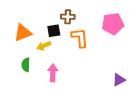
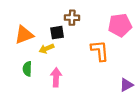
orange L-shape: (80, 38) -> (100, 51), moved

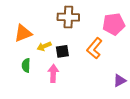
brown cross: (72, 18) -> (68, 17), size x1.5
black square: (57, 33) -> (62, 51), moved
orange L-shape: (100, 51) -> (95, 48), turned -135

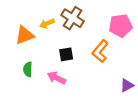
brown cross: (68, 17) -> (73, 18), turned 30
yellow arrow: (44, 46) -> (47, 23), moved
pink arrow: (53, 73) -> (57, 78), turned -66

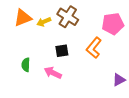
orange triangle: (25, 35) -> (23, 18), moved

